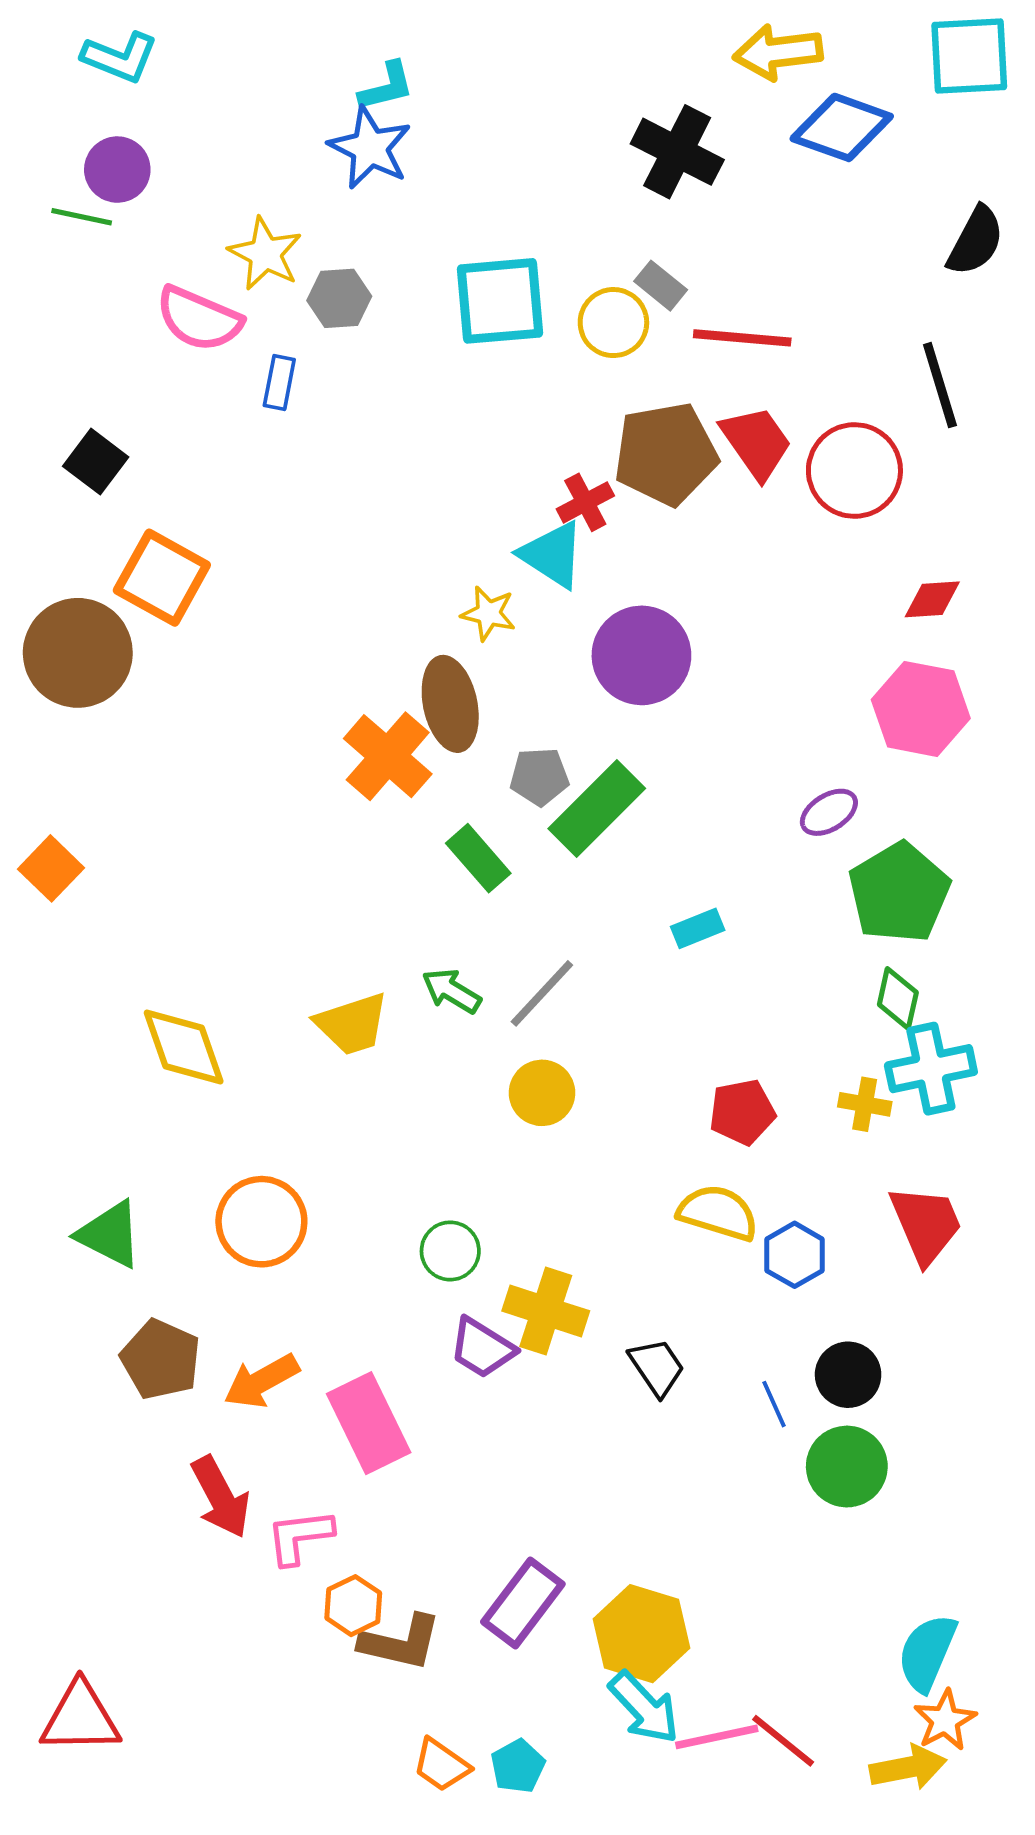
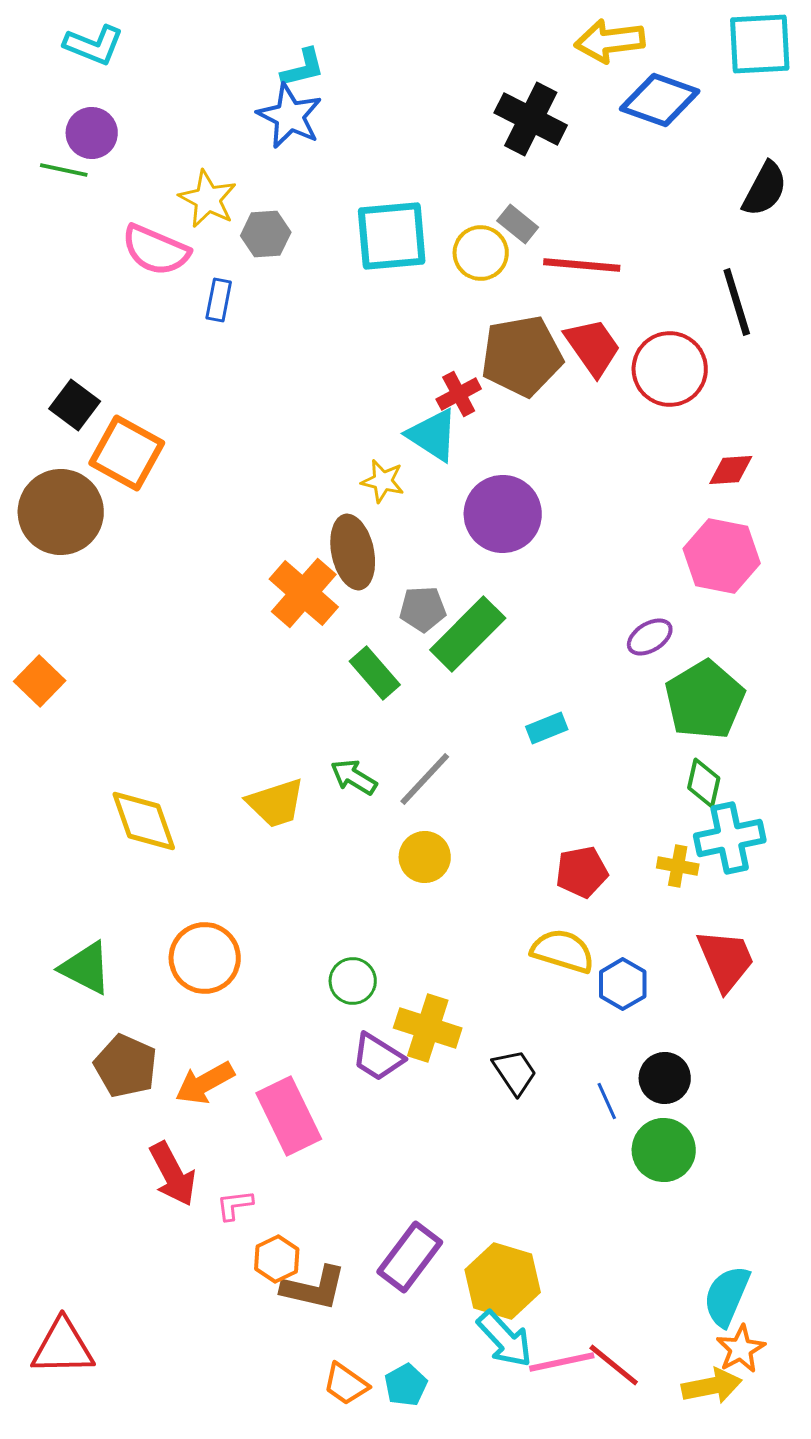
black square: (96, 462) -> (75, 405), moved
pink L-shape: (300, 1537) -> (235, 1205), size x0.7

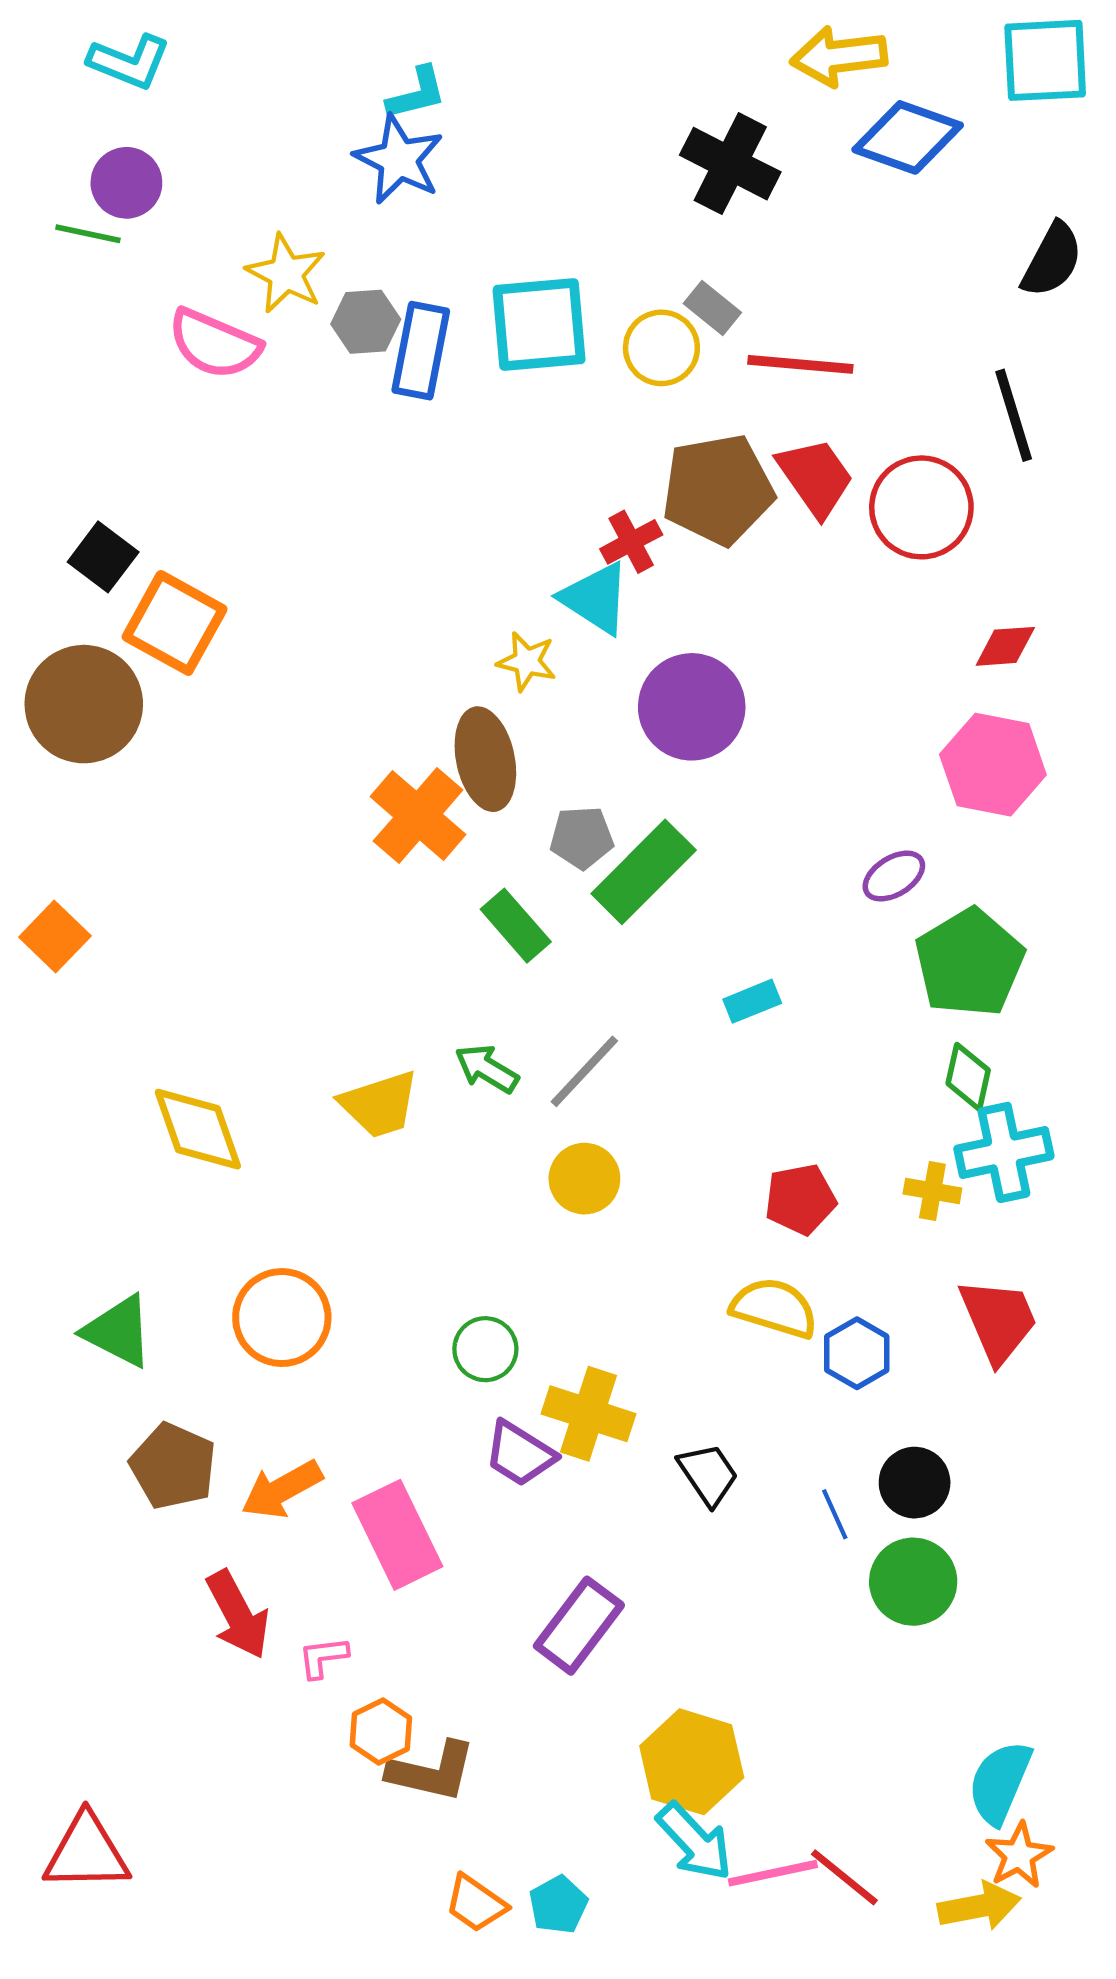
blue rectangle: (219, 300) -> (421, 351), moved, size x1.6
purple rectangle: (410, 1257) -> (579, 1626), moved

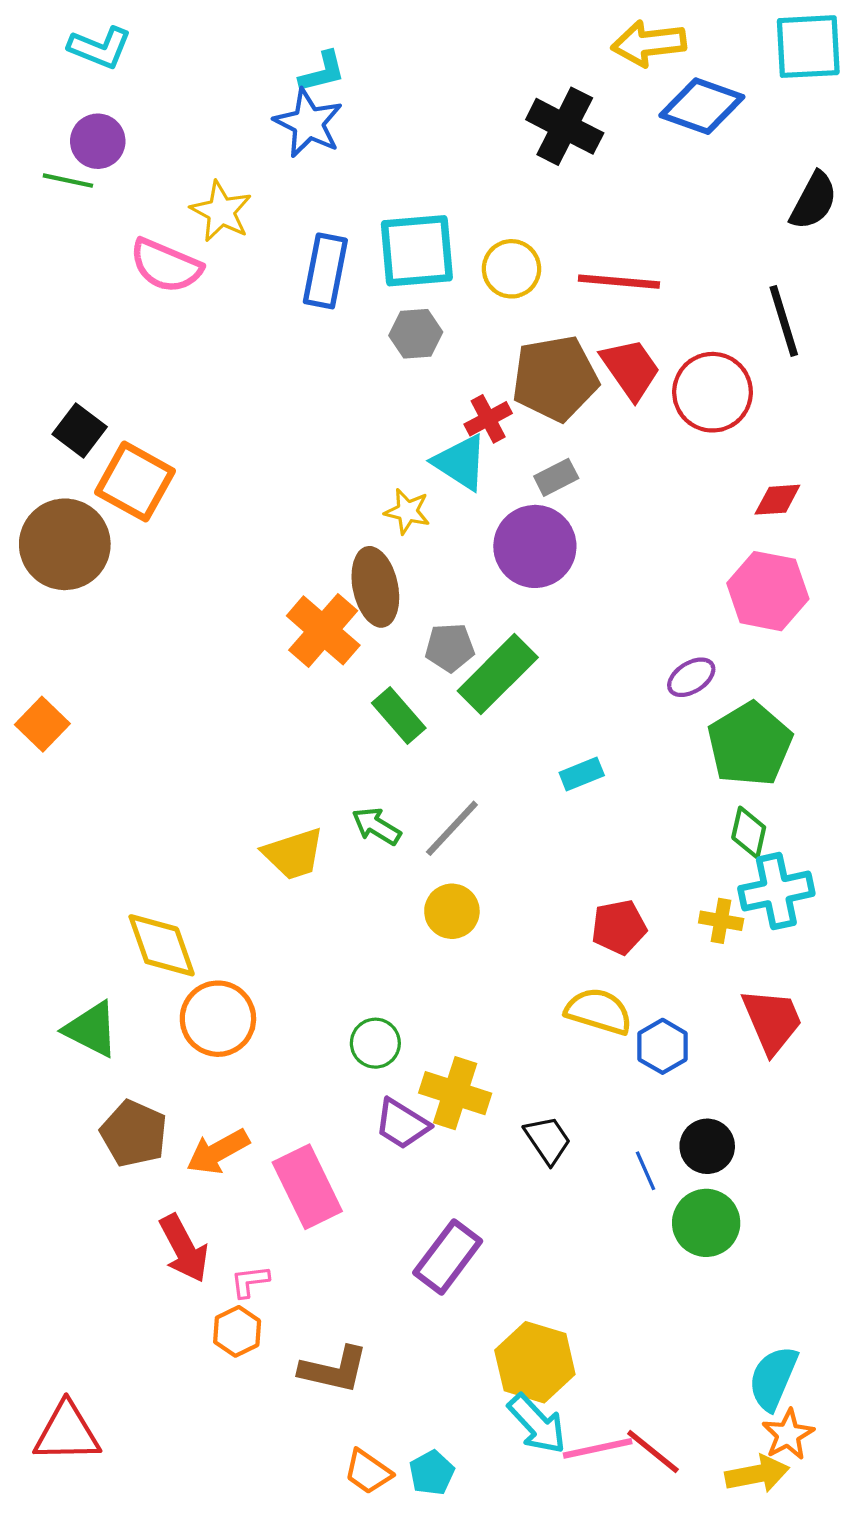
gray rectangle: (712, 308) -> (556, 477), moved, turned -66
gray hexagon: (366, 322) -> (416, 334), moved
yellow diamond: (198, 1129) -> (162, 945), moved
orange hexagon: (381, 1732) -> (237, 1331), moved

